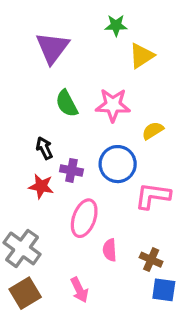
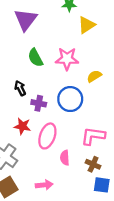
red star: (41, 186) -> (22, 126), moved
pink L-shape: (153, 196) -> (93, 136), moved
pink arrow: (79, 290) -> (44, 185), turned -70

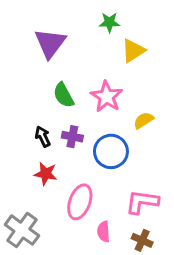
pink star: (67, 59) -> (107, 97), turned 30
purple cross: (39, 103) -> (72, 137), moved
red star: (22, 126) -> (46, 174), moved

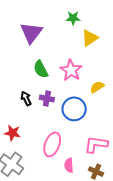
red star: (46, 174) -> (13, 133), moved

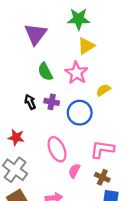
green star: (73, 18) -> (79, 19), size x1.5
yellow triangle: (90, 38) -> (86, 46), moved
pink ellipse: (52, 144) -> (57, 149), turned -45
pink semicircle: (69, 165) -> (74, 171), turned 32

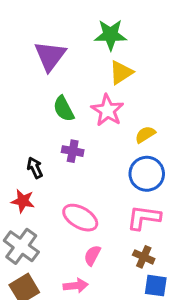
black arrow: (30, 102) -> (35, 168), moved
blue circle: (80, 113) -> (147, 174), moved
pink ellipse: (57, 149) -> (80, 218), turned -35
pink semicircle: (74, 171) -> (92, 255), moved

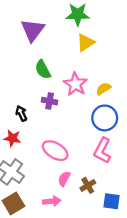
pink star: (107, 110) -> (75, 84), moved
pink L-shape: (144, 218) -> (102, 151), turned -70
brown cross: (144, 257) -> (88, 185), moved, turned 35

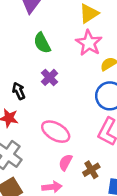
pink star: (75, 84) -> (89, 43), moved
purple cross: (50, 101) -> (50, 77), turned 35

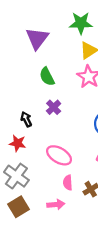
pink semicircle: (66, 162) -> (68, 183), turned -32

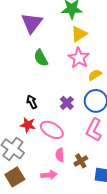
purple cross: (54, 107) -> (67, 103), moved
black arrow: (26, 119) -> (32, 102), moved
red star: (17, 143) -> (28, 125), moved

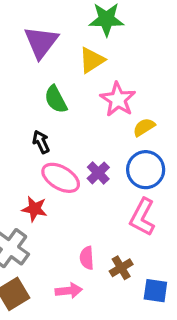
yellow triangle: (79, 34) -> (92, 60), moved
black arrow: (32, 102) -> (41, 142), moved
pink ellipse: (52, 130) -> (61, 178), moved

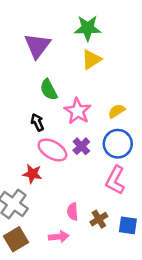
yellow triangle: (92, 60) -> (91, 60), moved
pink star: (118, 99) -> (78, 111), moved
blue square: (155, 291) -> (128, 225), moved

